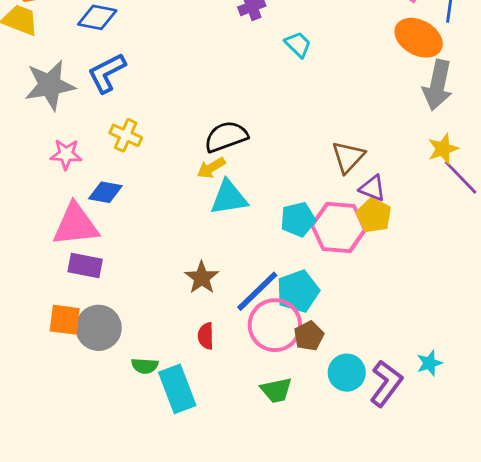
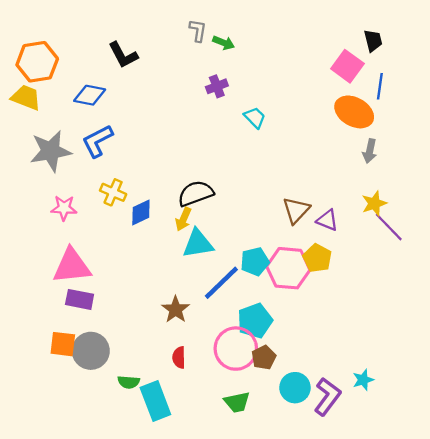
gray arrow: (438, 85) -> (370, 151), size x0.6
yellow arrow: (211, 168) -> (183, 219), turned -35
purple triangle: (372, 188) -> (327, 220), moved
blue diamond: (105, 192) -> (141, 212), moved, turned -36
blue line: (257, 291) -> (221, 283), moved

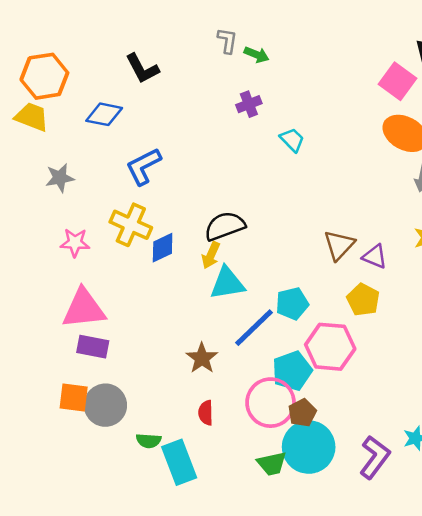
blue L-shape: (97, 141) -> (144, 166), moved
gray star: (51, 151) -> (60, 178), size x0.6
yellow cross: (113, 192) -> (131, 225), size x1.4
pink hexagon: (288, 268) -> (330, 347), moved
cyan circle: (295, 388) -> (309, 447), moved, size x1.5

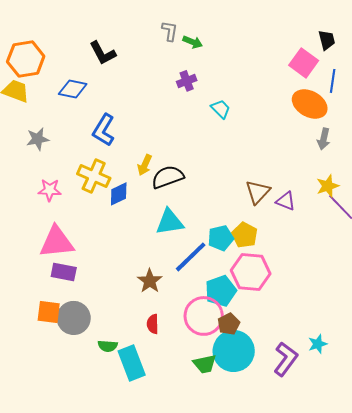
blue L-shape: (144, 166) -> (104, 130), turned -32
yellow arrow: (211, 255) -> (145, 165), moved
yellow pentagon: (363, 300) -> (245, 235), moved

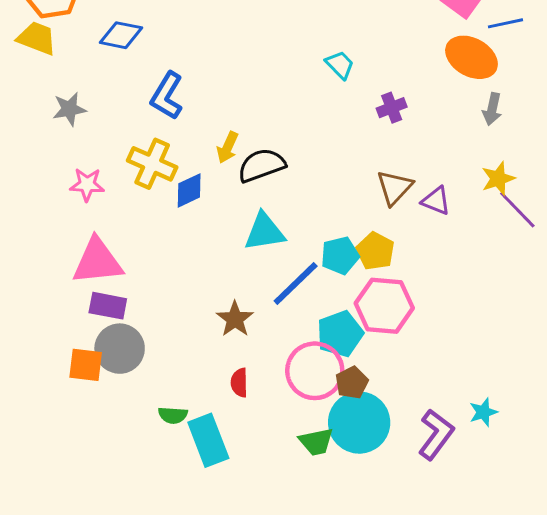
purple cross: (187, 81) -> (392, 108), moved
blue line: (333, 81) -> (505, 23), turned 70
gray circle: (74, 318) -> (120, 349), moved

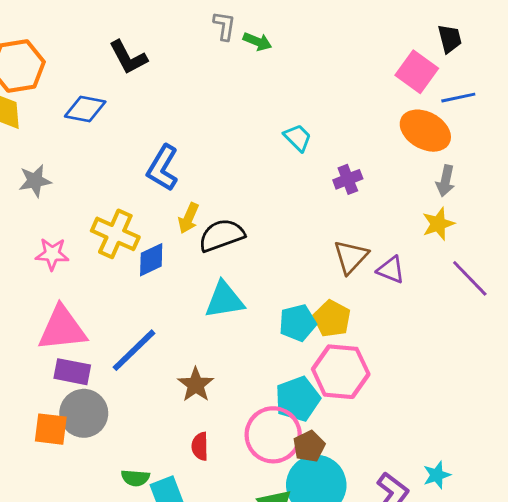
blue L-shape: (167, 96) -> (163, 168), moved
yellow star: (498, 179) -> (438, 224), moved
blue line: (296, 284) -> (134, 350), moved

